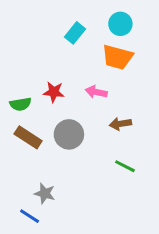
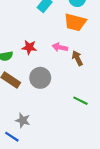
brown arrow: (120, 124) -> (77, 58), moved, turned 72

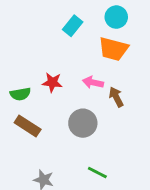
gray circle: (40, 78) -> (83, 123), moved
green line: (81, 101) -> (97, 173), moved

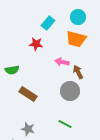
red star: (52, 82) -> (36, 44), moved
gray circle: (83, 123) -> (70, 91), moved
brown rectangle: (28, 126) -> (28, 94), moved

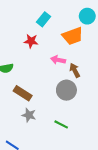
cyan circle: (78, 17) -> (87, 16), moved
orange trapezoid: (76, 39) -> (73, 36), turned -35
gray star: (28, 129) -> (29, 115), moved

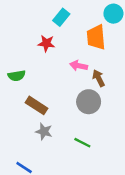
orange trapezoid: (73, 36) -> (96, 37), turned 105

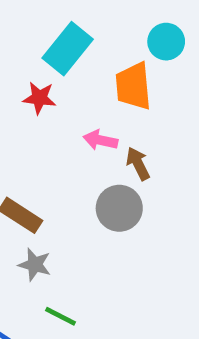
cyan rectangle: (61, 17) -> (68, 49), size x1.5
green line: (82, 143) -> (61, 316), moved

